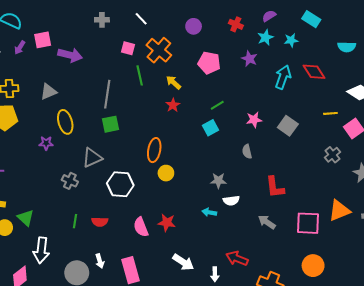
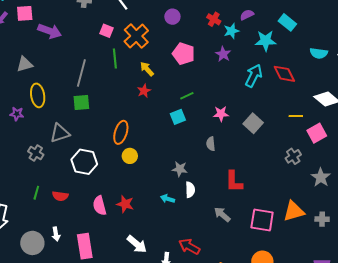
cyan star: (265, 37) -> (231, 31), moved
cyan star: (291, 40) -> (266, 41), size x1.5
white semicircle: (231, 201) -> (190, 190), turned -91

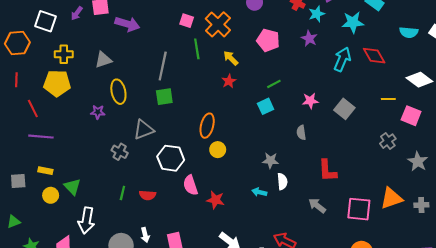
pink square: (317, 133) -> (411, 116), turned -36
pink semicircle: (100, 206) -> (190, 185), moved

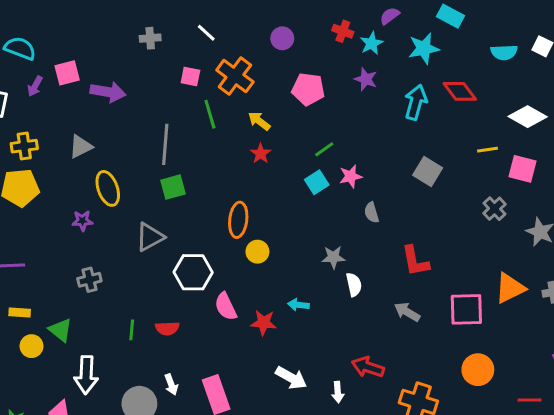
pink star: (310, 101) -> (351, 176), moved
gray cross: (120, 152) -> (89, 280), moved, turned -35
cyan arrow: (259, 192) -> (298, 305), moved

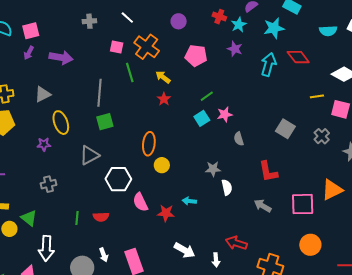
pink square: (67, 73) -> (31, 31), moved
purple arrow: (35, 86) -> (29, 53), moved
gray square: (428, 171) -> (285, 129), moved

